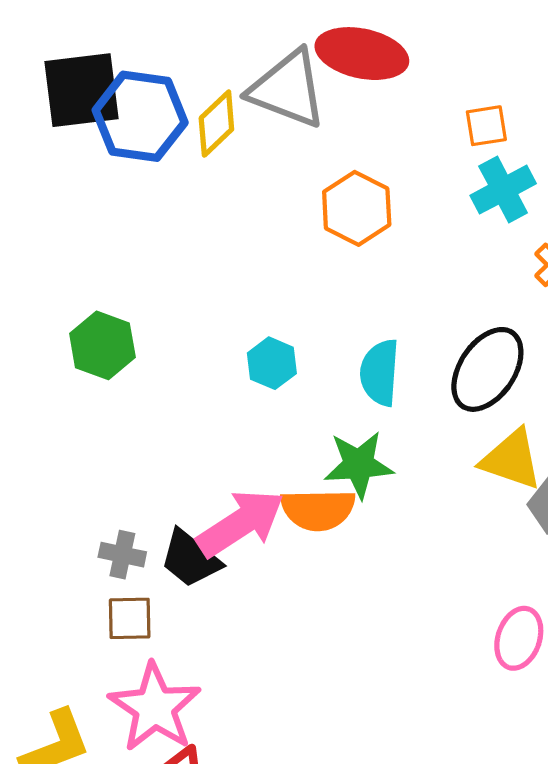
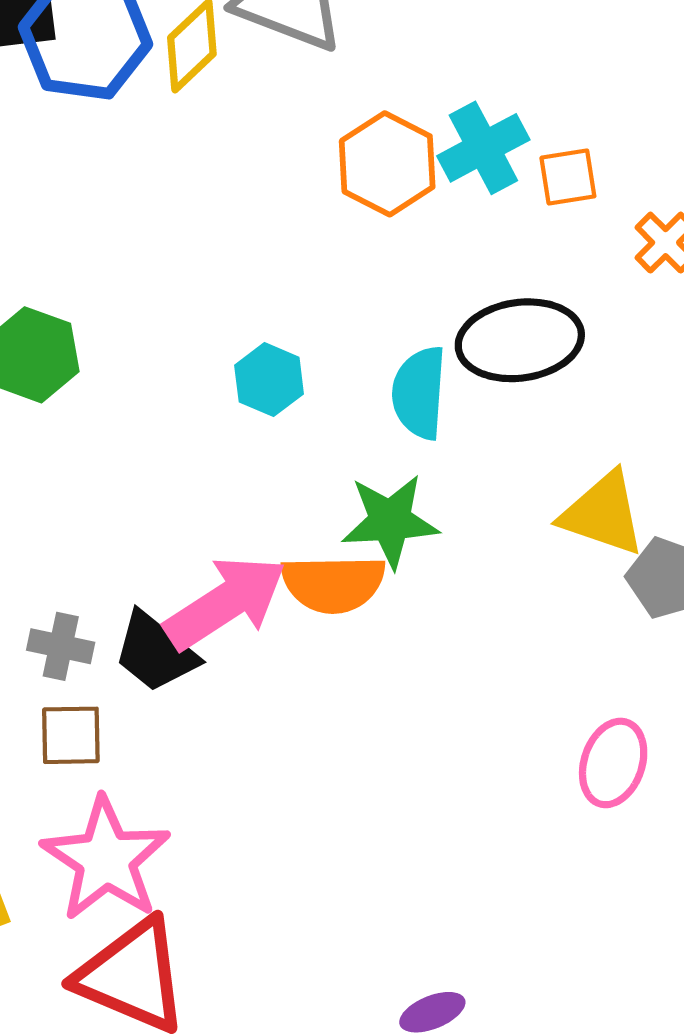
orange square: (486, 126) -> (568, 177), moved
cyan cross: (503, 190) -> (483, 148), moved
black ellipse: (487, 369) -> (520, 340), moved, turned 48

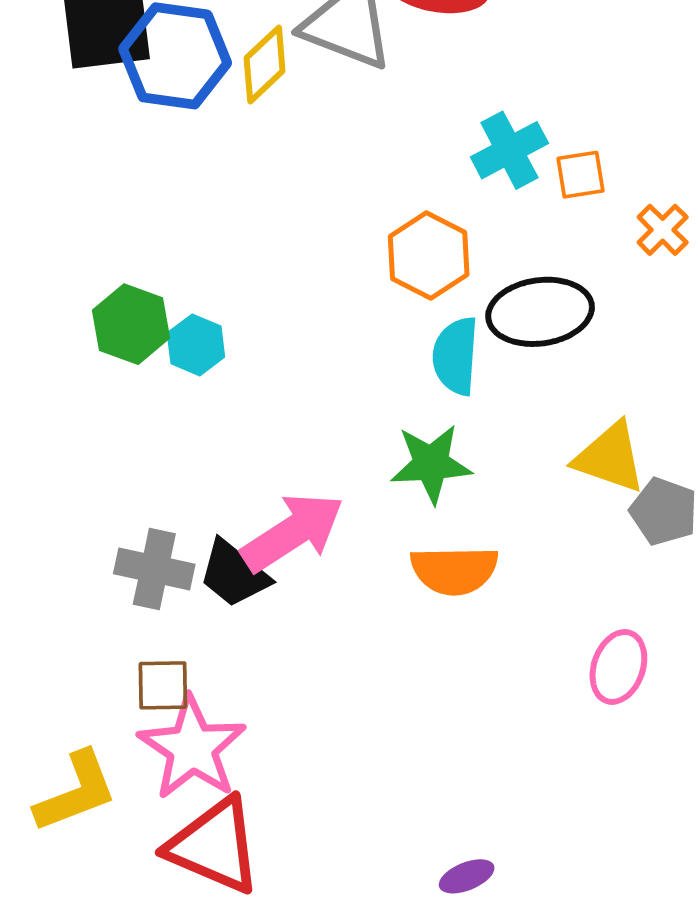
orange hexagon: (387, 164) -> (429, 256), moved
cyan hexagon: (269, 380) -> (196, 345), moved
orange semicircle: (333, 584) -> (454, 570), moved
gray cross: (61, 646) -> (154, 569), size x1.4
brown square: (71, 735) -> (163, 685), moved

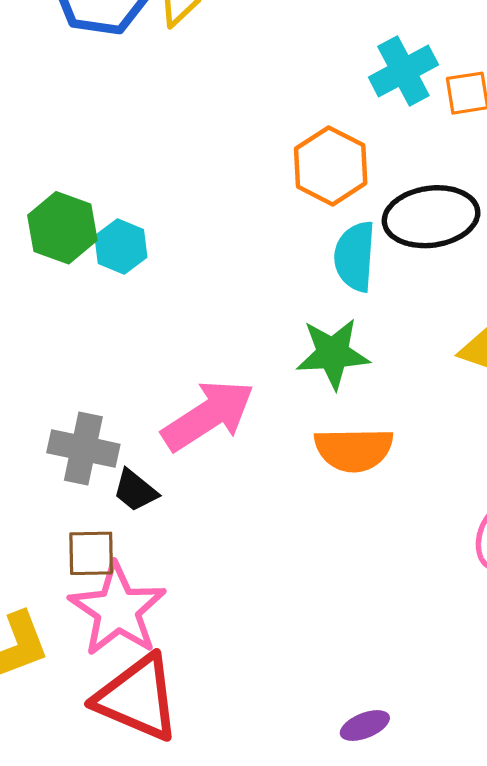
black trapezoid: (234, 574) -> (135, 490), moved, size x0.7

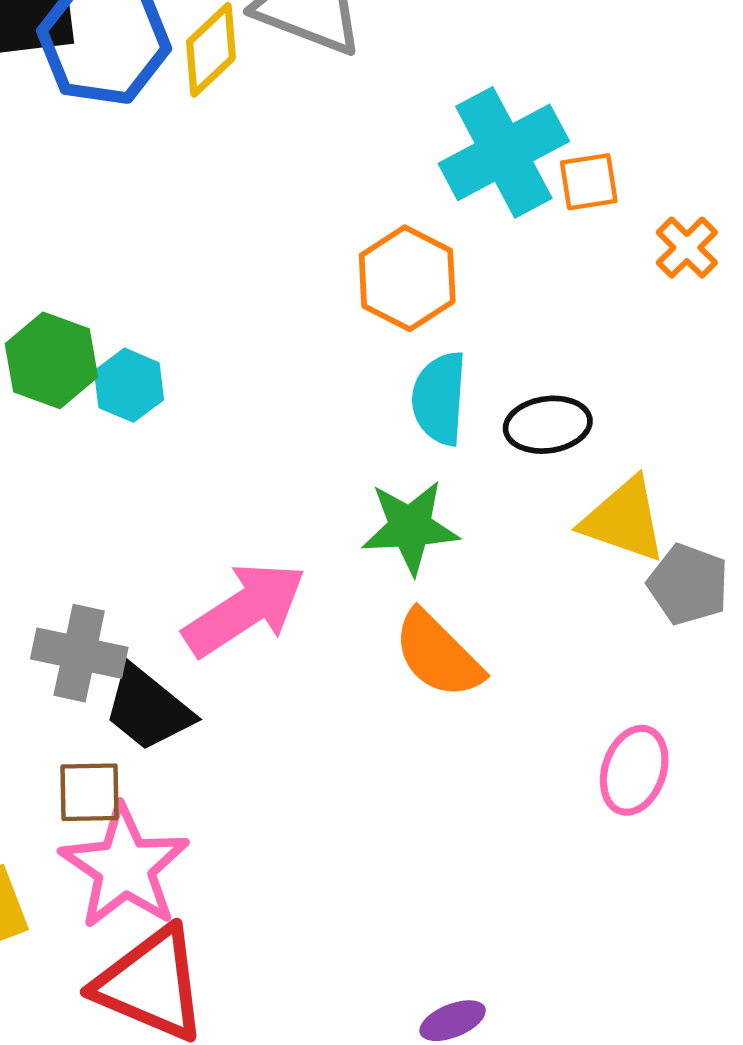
cyan cross: (403, 71) -> (504, 152), size x1.4
black ellipse: (431, 217) -> (548, 425), moved, size x0.7
orange semicircle: (354, 450) -> (438, 655), turned 46
black trapezoid: (135, 490) -> (148, 709), size x1.5

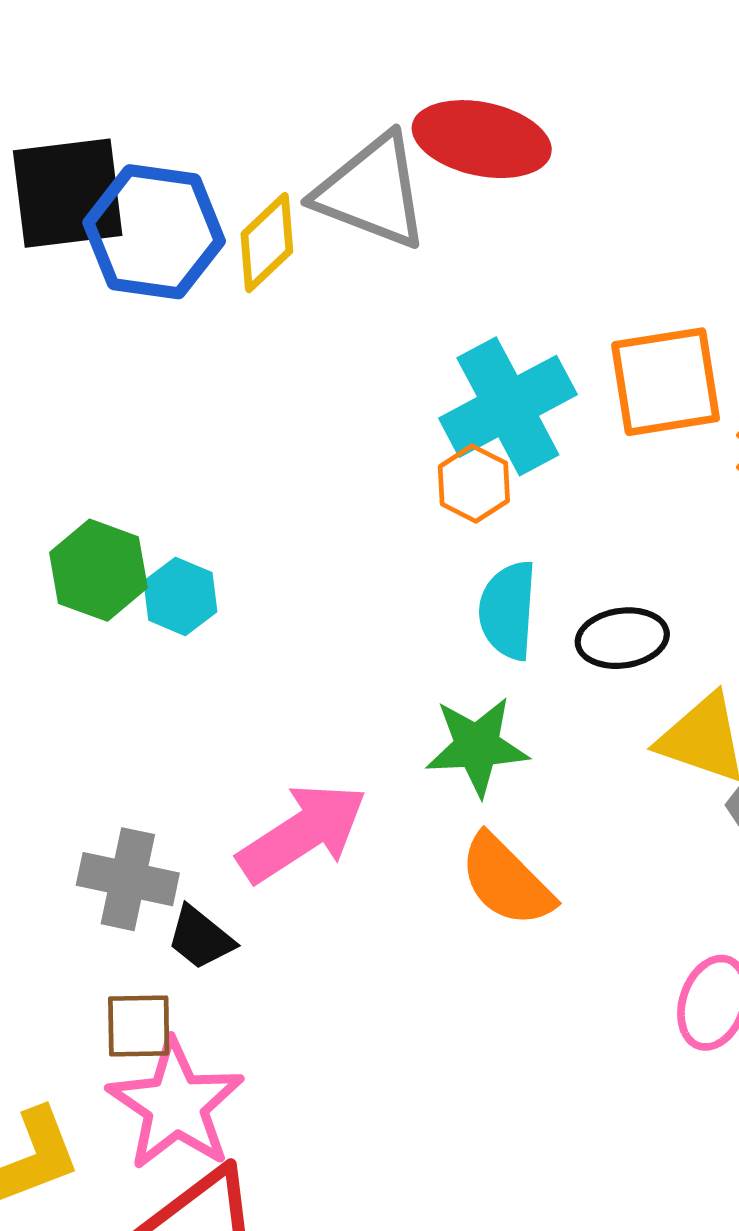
cyan cross: (504, 152) -> (508, 406), moved
orange square: (589, 182) -> (666, 382), size x1.8
orange hexagon: (407, 278) -> (474, 484), size x0.7
black trapezoid: (148, 709) -> (200, 938), size x0.7

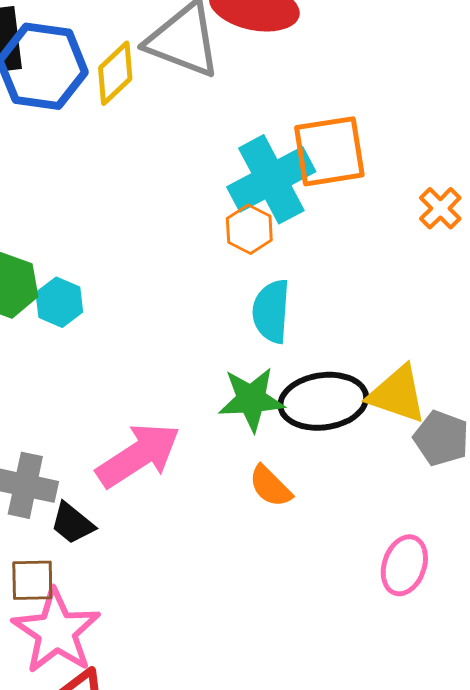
orange square: (666, 382) -> (329, 151), moved
black ellipse: (622, 638) -> (323, 401), moved, size x1.5
orange semicircle: (506, 881) -> (270, 486), size x0.7

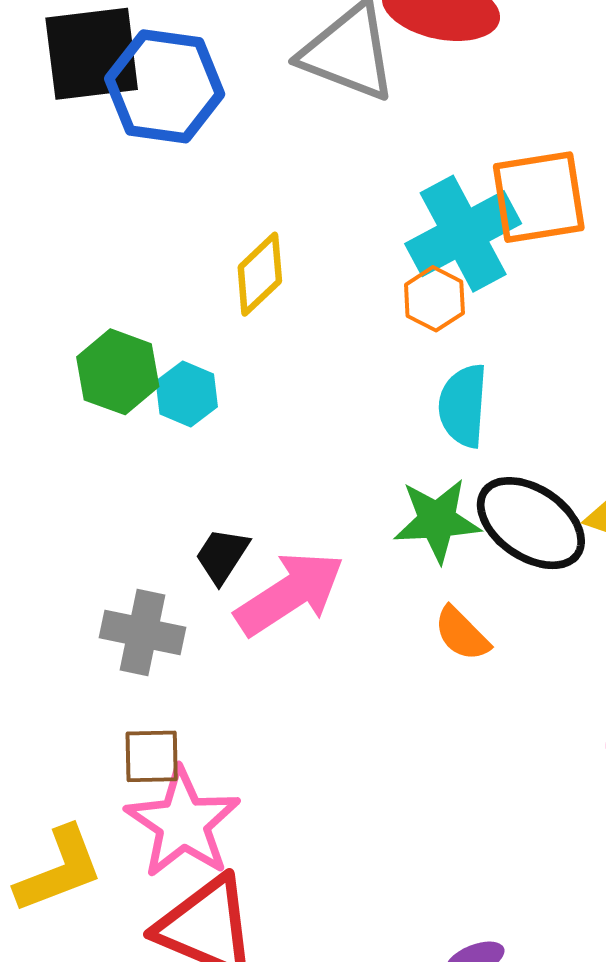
yellow diamond: (115, 73) -> (260, 274), moved
black ellipse: (323, 401) -> (531, 523), turned 42
black trapezoid: (72, 523) -> (222, 556), moved, turned 84

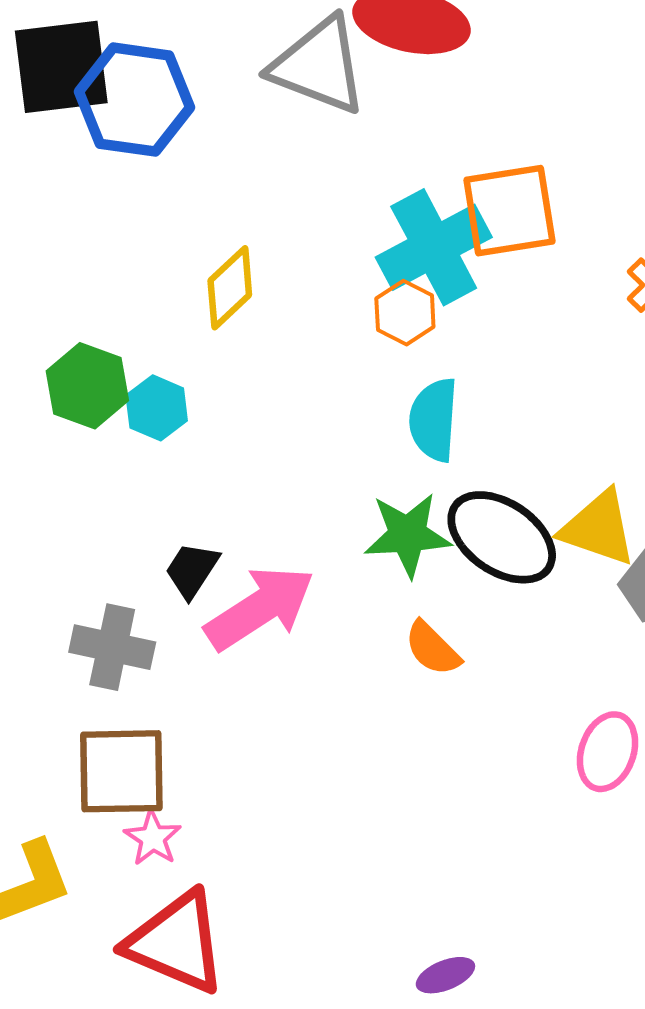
brown square: (152, 756) -> (121, 771), size x1.6
pink star: (183, 823) -> (153, 838), size x0.5

